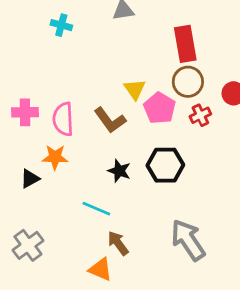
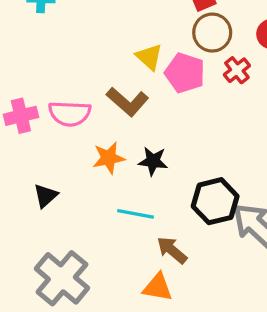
pink semicircle: (63, 119) -> (70, 113), turned -72
orange star: (55, 157) -> (109, 158), moved
black hexagon: (165, 165) -> (215, 201), moved
gray cross: (28, 245) -> (62, 278), size x1.4

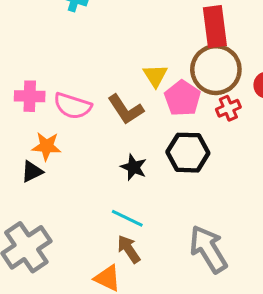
brown circle: (212, 33) -> (216, 70), size x1.4
orange star: (109, 158) -> (47, 146), moved
black hexagon: (215, 201) -> (188, 153), moved
cyan line: (136, 214) -> (127, 218), moved

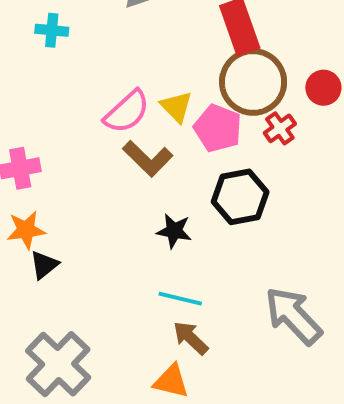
pink semicircle: (73, 106) -> (127, 112), moved, turned -48
orange star: (47, 146) -> (26, 230), moved

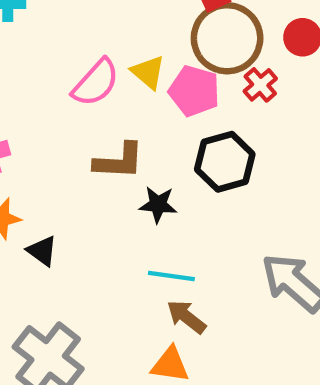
brown L-shape: (148, 158) -> (119, 161), moved, turned -36
black triangle: (44, 265) -> (42, 251), moved, turned -40

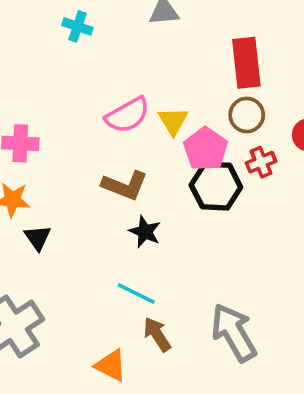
brown circle: (227, 38) -> (247, 115), size x0.6
black hexagon: (225, 162) -> (216, 186), moved
brown arrow: (186, 317) -> (157, 334), moved

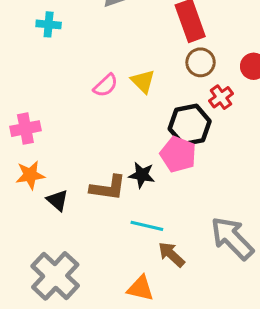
pink semicircle: (128, 115) -> (106, 85), size x0.7
pink pentagon: (206, 149) -> (178, 154), moved
brown L-shape: (125, 185) -> (108, 188), moved

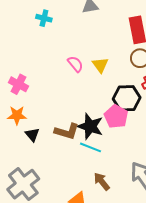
pink semicircle: (106, 85) -> (75, 64), turned -96
pink cross: (25, 129) -> (18, 84), turned 30
black star: (142, 175) -> (90, 126), size x1.5
cyan line: (147, 226) -> (91, 147), moved

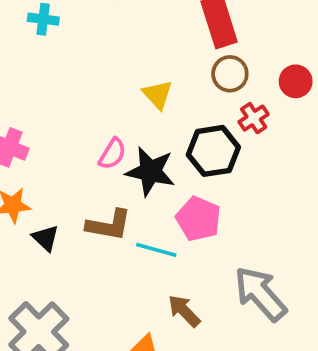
pink semicircle: (75, 64) -> (112, 154), moved, turned 78
pink pentagon: (116, 116) -> (198, 219), moved
black star: (90, 126) -> (150, 171), moved

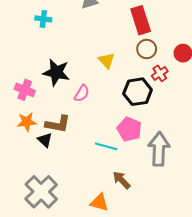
black star: (150, 171) -> (56, 72), moved
brown L-shape: (109, 225) -> (58, 124), moved
gray arrow: (260, 294) -> (159, 149), moved, turned 44

